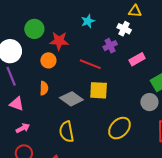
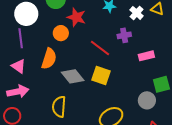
white cross: (124, 29) -> (137, 13), moved
orange semicircle: (44, 88) -> (49, 59), size x1.5
pink arrow: (23, 128) -> (18, 91), size x1.5

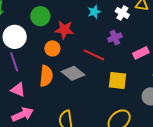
yellow square: (101, 75) -> (118, 80), moved
gray diamond: (73, 76) -> (73, 73), moved

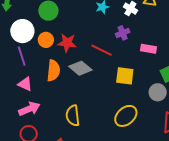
red star: (64, 30) -> (67, 43), moved
orange circle: (52, 48) -> (46, 40), moved
pink rectangle: (141, 53) -> (148, 49), turned 35

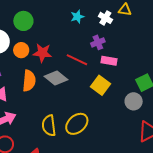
pink rectangle: (148, 49) -> (109, 61), moved
yellow square: (125, 76) -> (101, 85), turned 30
yellow ellipse: (126, 116) -> (77, 124), moved

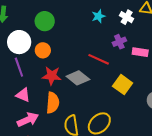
red star: (42, 53) -> (52, 76), moved
pink rectangle: (109, 61) -> (140, 52), moved
orange semicircle: (29, 81) -> (53, 103), moved

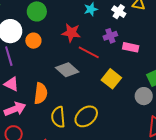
red star: (52, 76) -> (71, 33), moved

